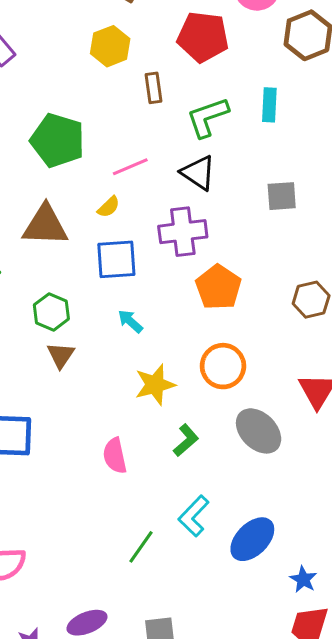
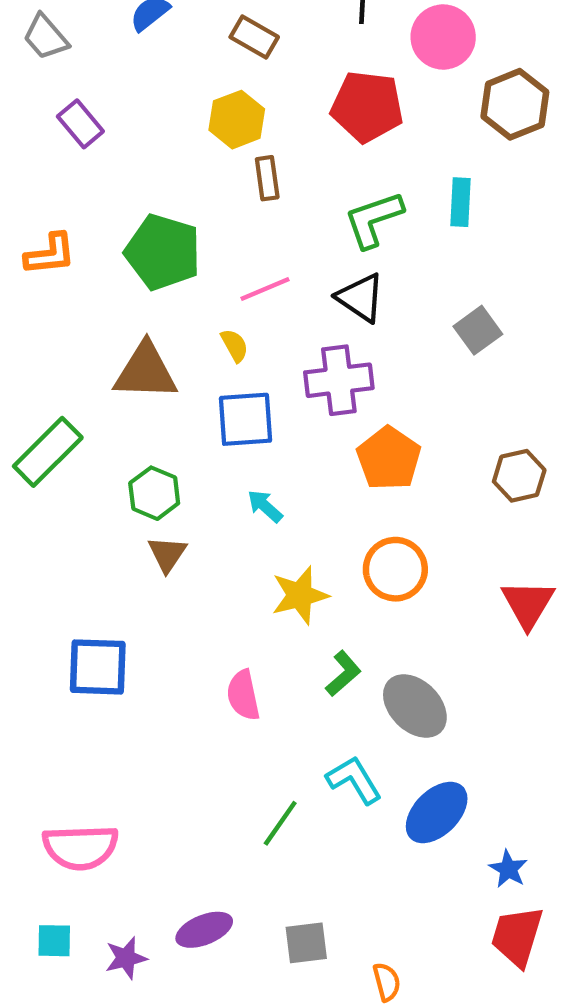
brown rectangle: (153, 88) -> (267, 178), moved
gray square: (282, 196) -> (478, 330), turned -32
yellow semicircle: (109, 207) -> (235, 345), turned -75
gray ellipse: (259, 431) -> (415, 706), moved
cyan L-shape: (194, 516) -> (354, 780), turned 105

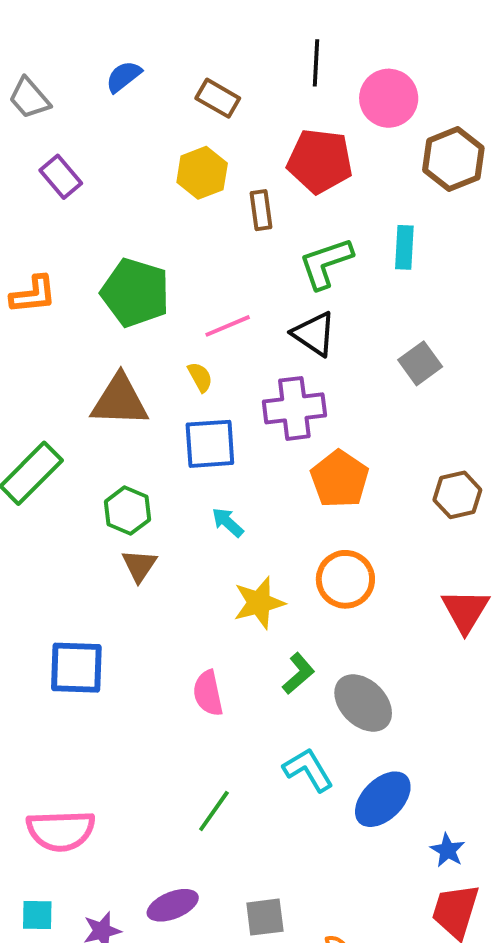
brown rectangle: (267, 178) -> (261, 210), moved
green line: (280, 823) -> (214, 811), moved

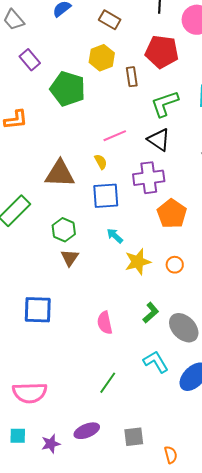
green pentagon: (135, 293) -> (68, 89), moved
orange circle: (345, 579) -> (175, 265), size x0.6
yellow star: (259, 603) -> (138, 262), moved

